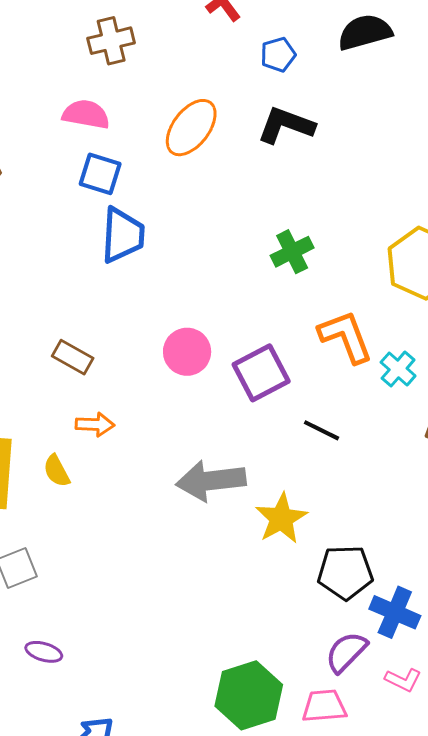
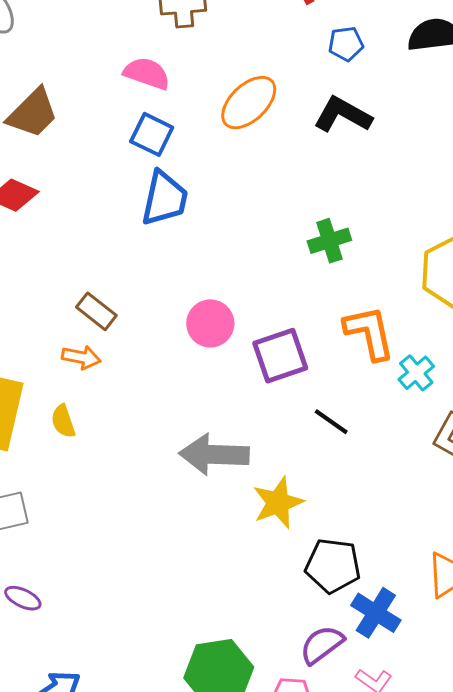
orange arrow: (95, 425) -> (81, 357), moved

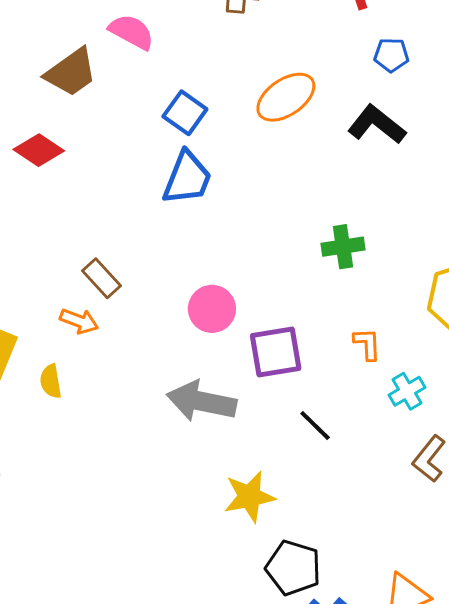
pink semicircle: (147, 73) -> (132, 32), moved
orange L-shape: (369, 333) -> (367, 344), size x0.6
gray arrow: (214, 454) -> (202, 401), moved

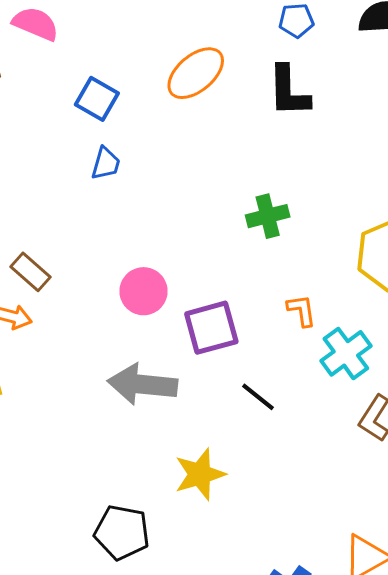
black L-shape: (377, 125) -> (289, 91), turned -124
blue trapezoid: (187, 178) -> (106, 164), size x0.6
cyan cross: (407, 391) -> (346, 353), size x1.4
black pentagon: (293, 568) -> (122, 532), moved

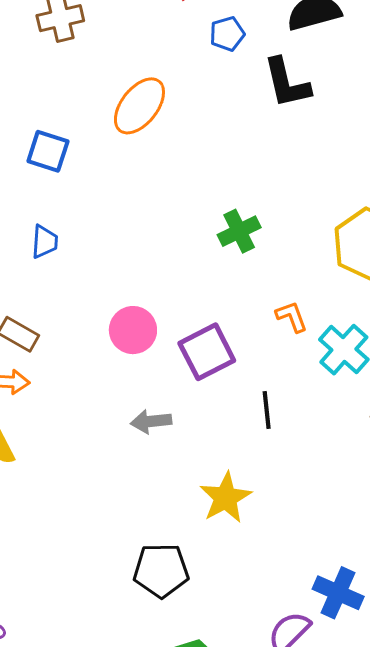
black L-shape: (289, 91) -> (287, 83), moved
blue trapezoid: (106, 164) -> (45, 242), moved
gray arrow: (142, 384) -> (151, 421), size x0.6
black line: (258, 397) -> (267, 410), turned 57

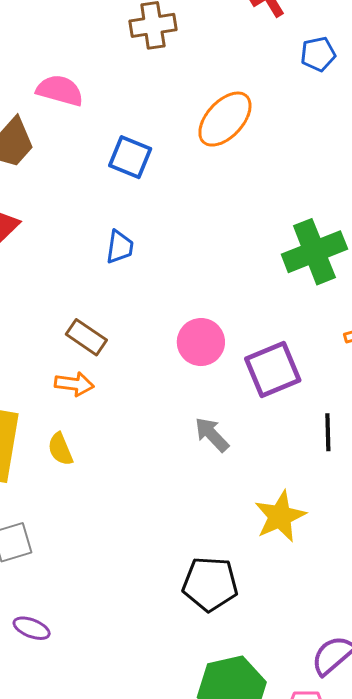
green cross: (239, 231) -> (314, 252), size x1.5
gray arrow: (151, 421) -> (212, 435), turned 48

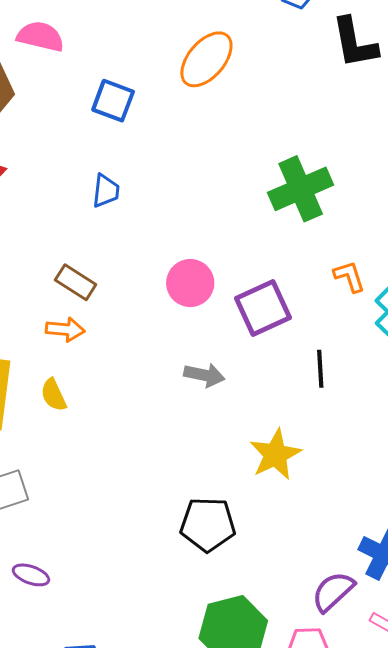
gray arrow: (212, 435) -> (204, 375), turned 147

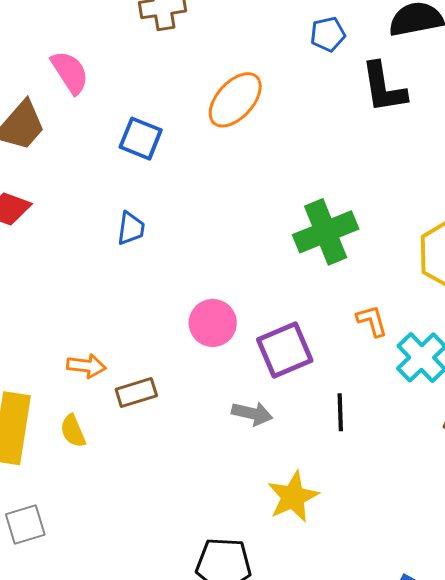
pink semicircle: (40, 36) -> (70, 72), turned 42
brown rectangle: (76, 282) -> (136, 392), moved, turned -51
gray arrow: (204, 375) -> (252, 413), moved

